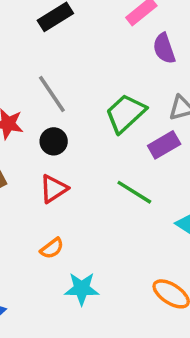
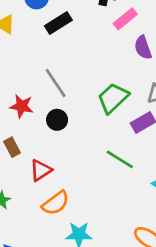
red triangle: (54, 189) -> (41, 170), moved
orange semicircle: (52, 248) -> (56, 203), size x1.5

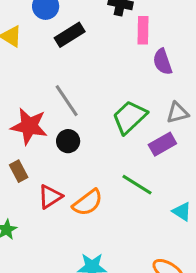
pink rectangle: (125, 19) -> (143, 30), turned -50
red star: (22, 106) -> (29, 126), size x1.4
orange semicircle: (56, 203) -> (88, 203), moved

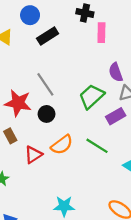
purple semicircle: (162, 62) -> (116, 72), moved
orange semicircle: (88, 203) -> (62, 145), moved

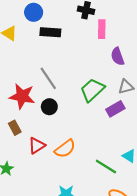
black rectangle: (48, 36) -> (50, 32), turned 36
purple semicircle: (116, 72) -> (118, 56), moved
orange semicircle: (62, 145) -> (65, 149), moved
green line: (97, 146) -> (106, 167), moved

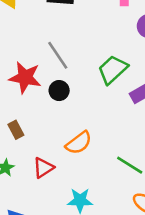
brown rectangle: (15, 128) -> (16, 130), moved
red triangle: (37, 146) -> (43, 168), moved

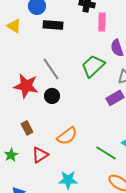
green trapezoid: (113, 70) -> (93, 66), moved
brown rectangle: (16, 130) -> (27, 128), moved

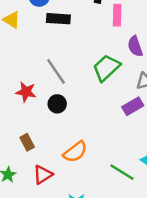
red star: (26, 86) -> (26, 92), size x0.7

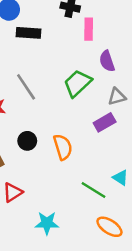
black circle: (57, 104) -> (27, 141), moved
orange semicircle: (75, 152) -> (63, 147), moved, turned -70

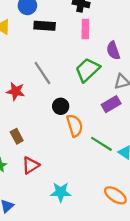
pink rectangle: (89, 29) -> (85, 29), moved
black circle: (27, 141) -> (61, 106), moved
green line: (94, 190) -> (101, 144), moved

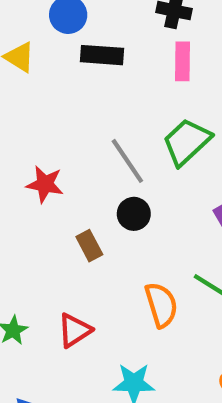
gray line: (42, 73) -> (127, 161), moved
orange semicircle: (75, 126) -> (161, 305), moved
brown rectangle: (17, 136) -> (89, 246), moved

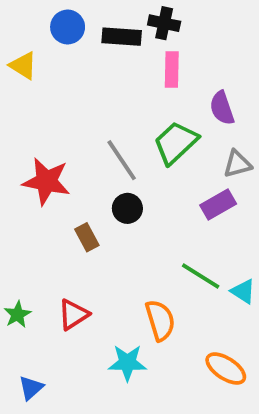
black rectangle: (102, 55) -> (122, 37), moved
red star: (45, 184) -> (46, 181), size x1.4
orange semicircle: (161, 305) -> (160, 320), moved

